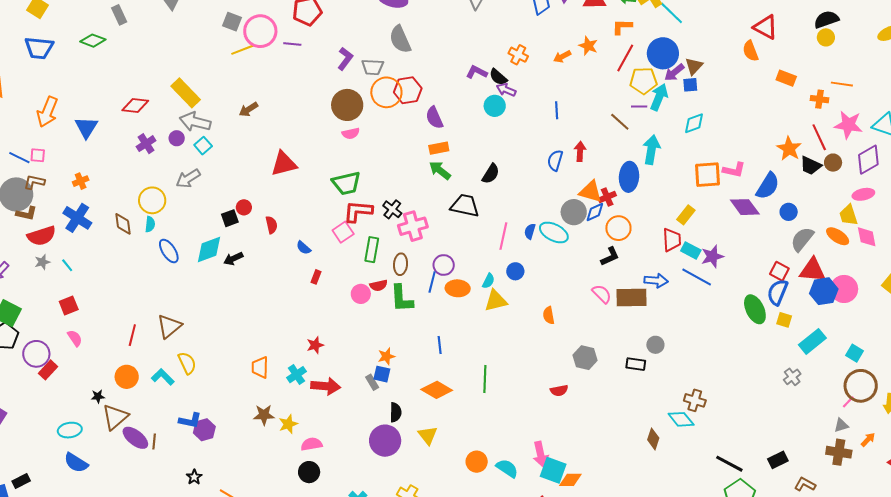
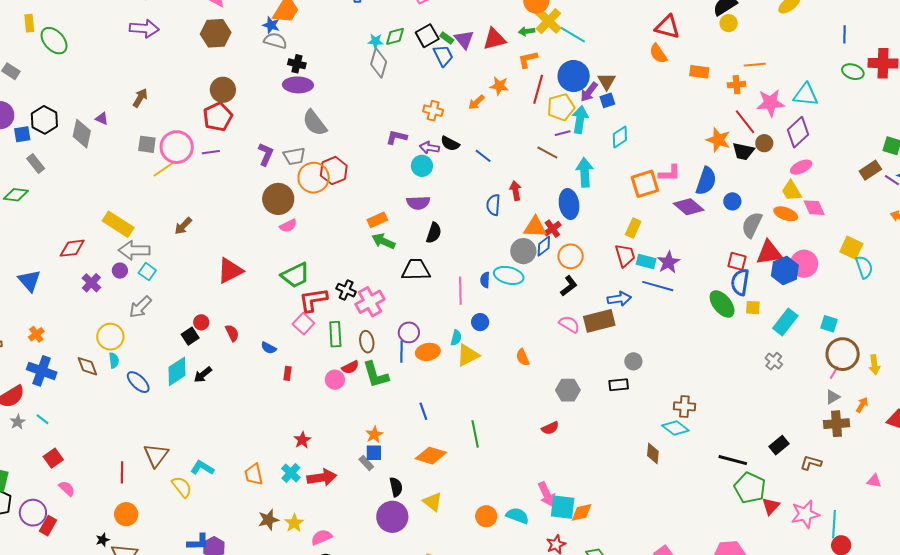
black semicircle: (498, 77) -> (450, 144), moved
blue line: (557, 110) -> (483, 156), turned -36
purple semicircle: (434, 118) -> (418, 203), moved, turned -55
cyan L-shape: (163, 377) -> (202, 468), moved

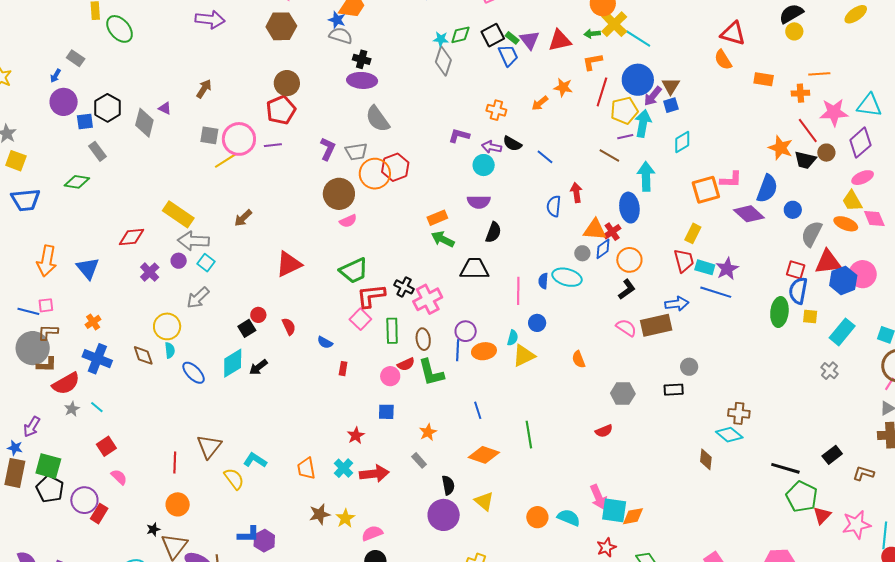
gray circle: (523, 251) -> (582, 253), size x0.6
green ellipse: (722, 304) -> (779, 312), turned 44
blue square: (374, 453) -> (386, 412), moved

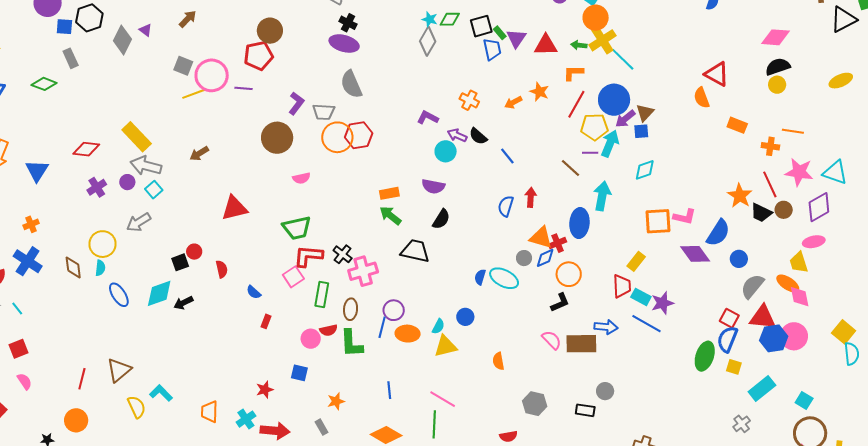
brown circle: (339, 194) -> (277, 138), moved
pink diamond: (874, 218) -> (800, 297), moved
pink line: (518, 291) -> (443, 399), moved, turned -72

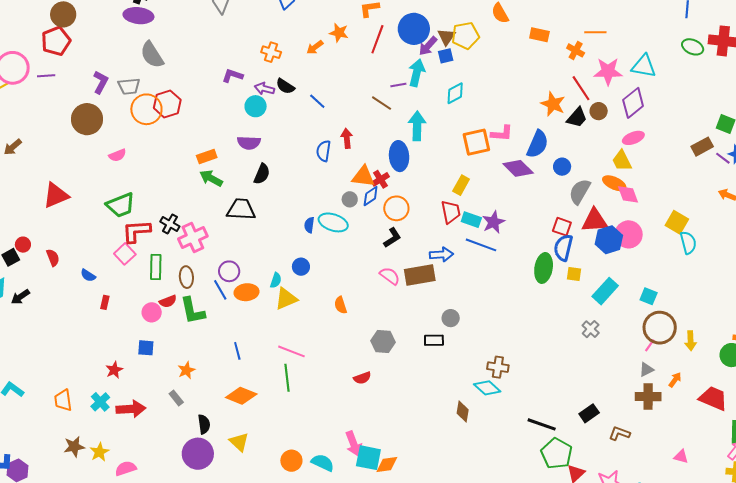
yellow pentagon: (594, 127) -> (465, 36), moved
orange cross: (770, 146) -> (576, 50), turned 30
black trapezoid: (761, 213) -> (577, 118), turned -65
blue line: (382, 327) -> (220, 290), turned -35

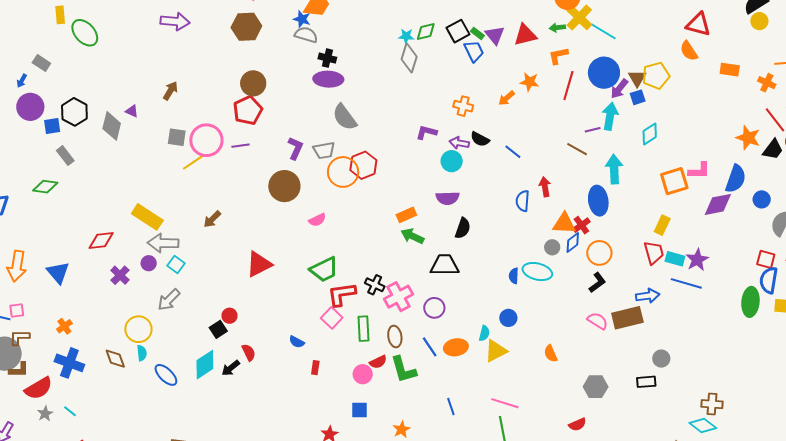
purple diamond: (518, 168) -> (718, 204), turned -52
red semicircle: (53, 258) -> (249, 352), moved
purple circle: (229, 271) -> (434, 308), moved

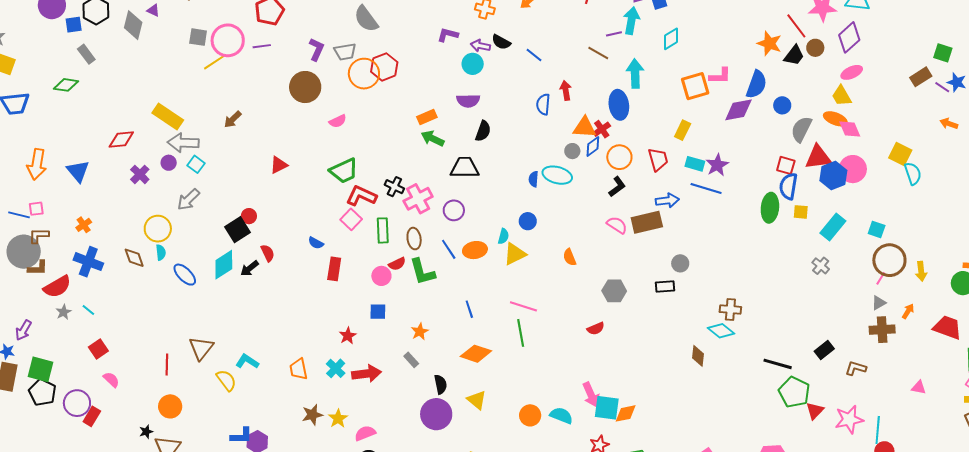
red trapezoid: (654, 253) -> (658, 159), moved
red triangle: (259, 264) -> (279, 165), size x0.7
red L-shape: (342, 294) -> (361, 196), turned 32
black square: (218, 329) -> (238, 230), size x1.4
red rectangle: (315, 368) -> (334, 269), size x1.6

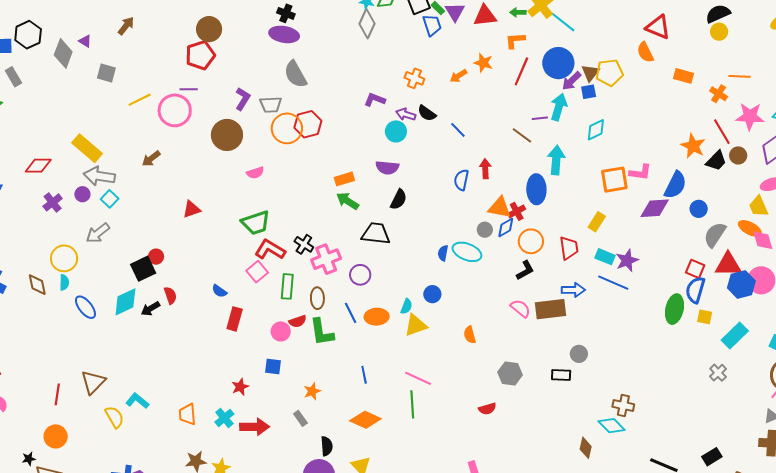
gray square: (198, 37) -> (106, 73), moved
pink circle: (228, 40) -> (175, 110), moved

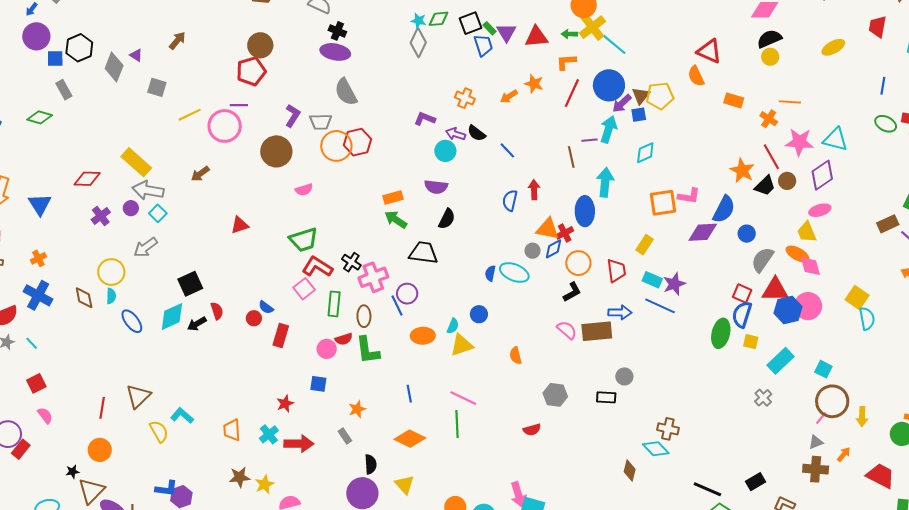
brown line: (522, 135) -> (571, 157), turned 40
red circle: (156, 257) -> (254, 318), moved
blue line: (351, 313) -> (397, 306), moved

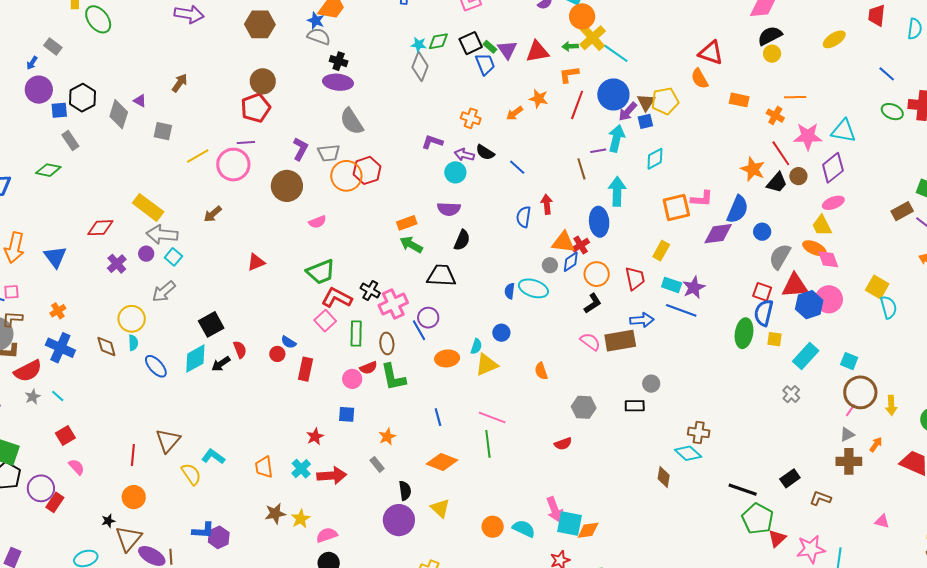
blue line: (883, 86) -> (887, 74), turned -54

